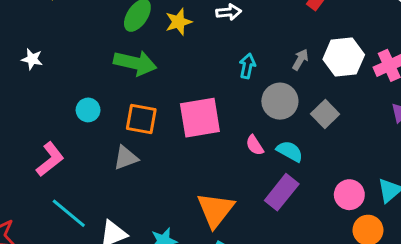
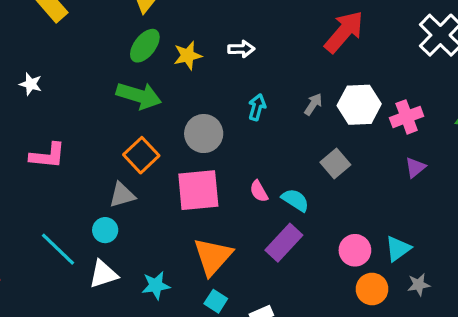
gray circle: (280, 101) -> (204, 134), moved
cyan circle: (88, 110) -> (105, 230), moved
pink square: (200, 118) -> (198, 190), moved
orange square: (141, 119) -> (141, 155), turned 32
pink L-shape: (50, 159) -> (48, 156), moved, turned 40

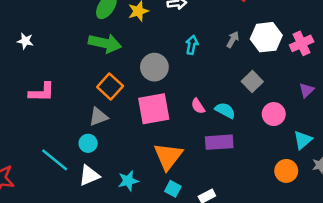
purple triangle: (415, 168) -> (306, 90), moved
purple rectangle: (284, 243) -> (219, 142), turned 48
pink circle: (355, 250) -> (274, 114), moved

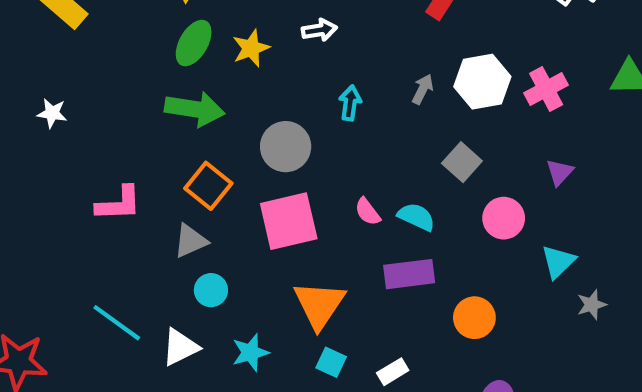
pink L-shape: (42, 92) -> (119, 204), moved
cyan circle: (88, 143) -> (211, 290), moved
orange circle: (286, 171) -> (474, 318), moved

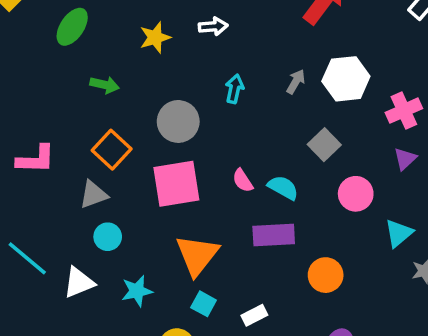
green ellipse: (194, 43) -> (72, 27), moved
pink cross: (546, 89) -> (404, 111), moved
green arrow: (195, 109) -> (105, 85), size x0.6

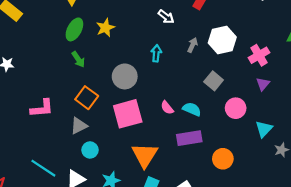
white arrow: (213, 26) -> (166, 17), moved, turned 49
green ellipse: (72, 27) -> (74, 29), moved
green arrow: (105, 85) -> (78, 59), turned 49

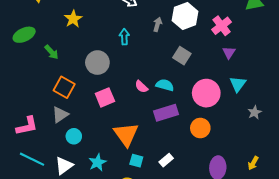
green ellipse: (74, 29) -> (24, 35), moved, turned 45
pink L-shape: (42, 108) -> (27, 126), moved
pink circle: (236, 108) -> (206, 93), moved, size x1.4
pink square: (128, 114) -> (105, 97), size x0.7
cyan triangle: (264, 129) -> (238, 84), moved

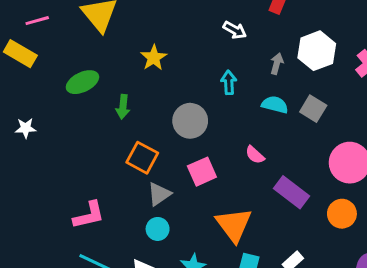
green arrow: (52, 52) -> (123, 107), turned 49
cyan semicircle: (165, 85) -> (275, 105), moved
purple rectangle: (166, 113) -> (291, 192), turned 55
gray triangle: (60, 115) -> (159, 194), moved

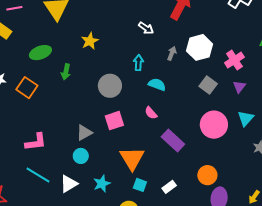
cyan semicircle: (275, 105) -> (157, 84), moved
gray square: (313, 109) -> (208, 85), moved
orange square: (142, 158) -> (27, 88), moved
orange circle: (342, 214) -> (207, 175), moved

